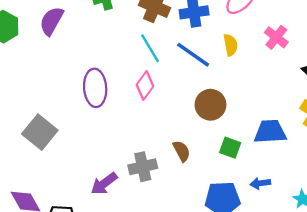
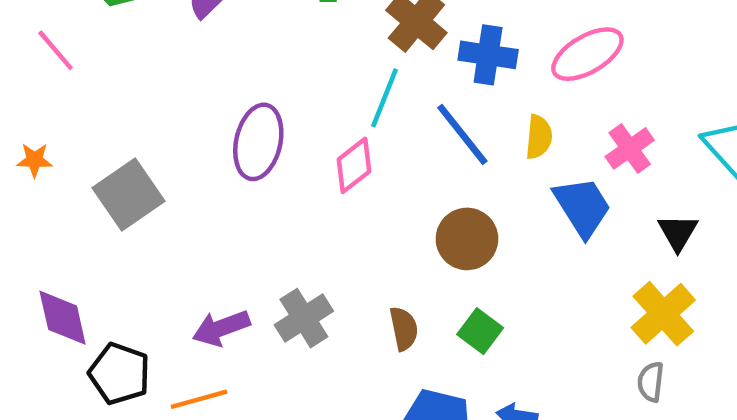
cyan line: (150, 48) -> (385, 98), turned 36
blue trapezoid: (270, 132) -> (582, 207), moved, turned 44
brown semicircle: (182, 151) -> (404, 329), moved
gray cross: (143, 167) -> (304, 318), turned -36

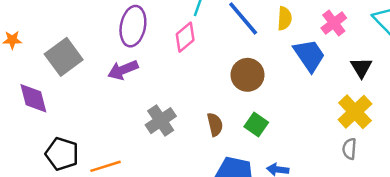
purple diamond: (63, 318) -> (33, 98), moved
purple arrow: (221, 328) -> (123, 70), moved

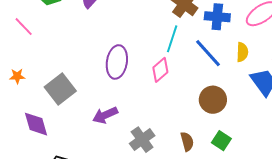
purple arrow: (123, 70) -> (105, 115), moved

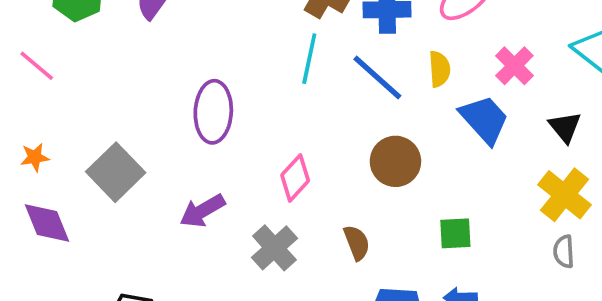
pink diamond: (160, 70) -> (295, 178), moved
purple diamond: (36, 124) -> (47, 223), moved
green square: (221, 141) -> (455, 233), moved, turned -30

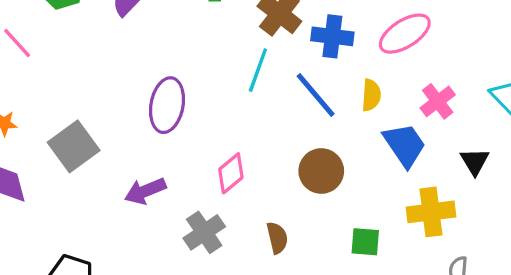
yellow cross: (564, 195) -> (431, 212), moved, turned 36

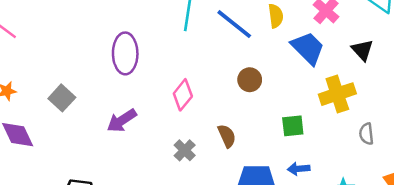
gray square: (74, 146) -> (62, 98), size x0.7
brown circle: (321, 171) -> (250, 80), size x0.7
gray cross: (204, 232) -> (185, 150), moved, size x0.7

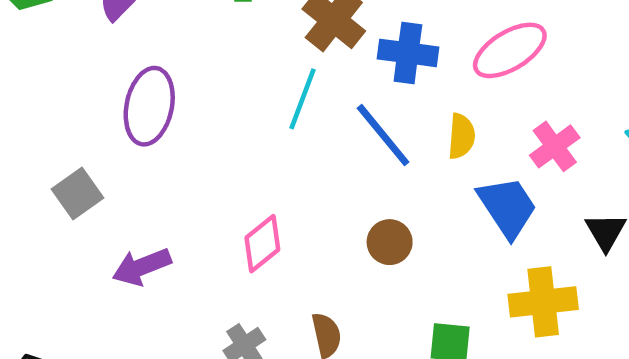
purple ellipse: (125, 53) -> (149, 106), moved
gray square: (62, 98) -> (78, 194), moved

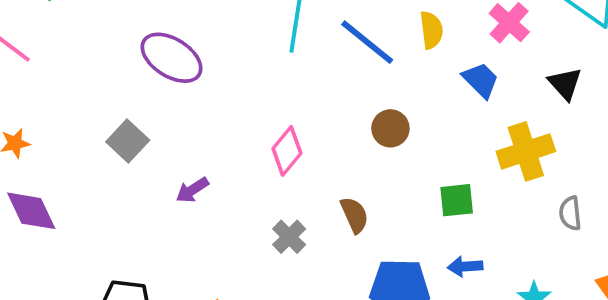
purple ellipse: (149, 106) -> (172, 58), turned -58
blue trapezoid: (507, 207) -> (481, 80), size x0.7
purple arrow: (142, 267) -> (192, 190), size x0.7

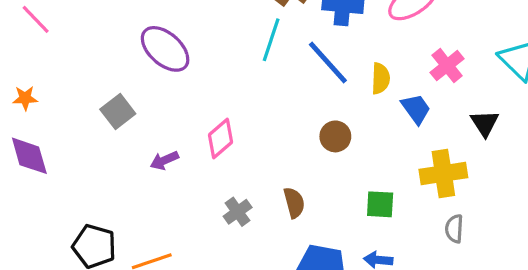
yellow semicircle: (431, 30) -> (381, 78), moved
pink diamond: (287, 151) -> (220, 139), moved
gray semicircle: (570, 213) -> (454, 229), moved

